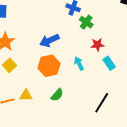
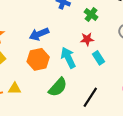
green cross: (86, 22) -> (91, 14), moved
cyan arrow: (79, 64) -> (68, 58), size x1.5
green semicircle: (57, 95) -> (58, 87), moved, size x1.5

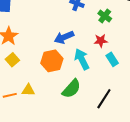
blue arrow: (39, 34) -> (64, 37), moved

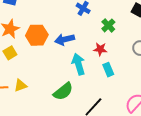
orange hexagon: (52, 61) -> (37, 35), moved
yellow triangle: (28, 90) -> (20, 85), turned -32

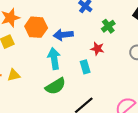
cyan arrow: (78, 64) -> (54, 59), moved
cyan rectangle: (108, 70) -> (85, 67), moved

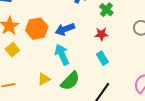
cyan rectangle: (85, 67) -> (102, 58), moved
yellow triangle: (14, 75) -> (44, 79), moved

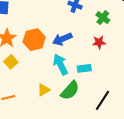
cyan rectangle: (102, 58) -> (84, 68), moved, turned -64

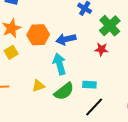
green cross: (103, 18) -> (110, 26), size x1.5
cyan rectangle: (84, 68) -> (89, 85), moved

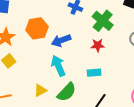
orange hexagon: (38, 35) -> (37, 28), moved
cyan rectangle: (89, 85) -> (94, 73), moved

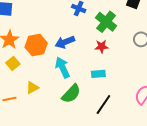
orange hexagon: (37, 28) -> (36, 45), moved
yellow triangle: (40, 90) -> (32, 88), moved

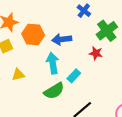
cyan rectangle: (98, 74) -> (74, 76), moved, turned -56

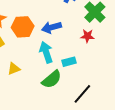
cyan rectangle: (74, 76) -> (69, 62), turned 40

